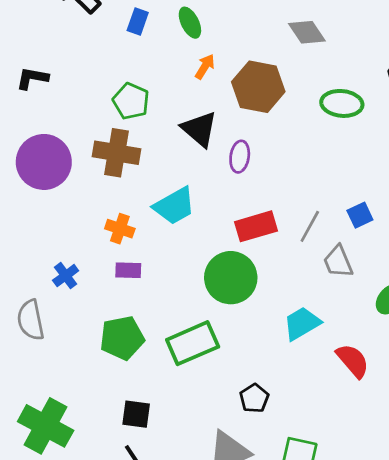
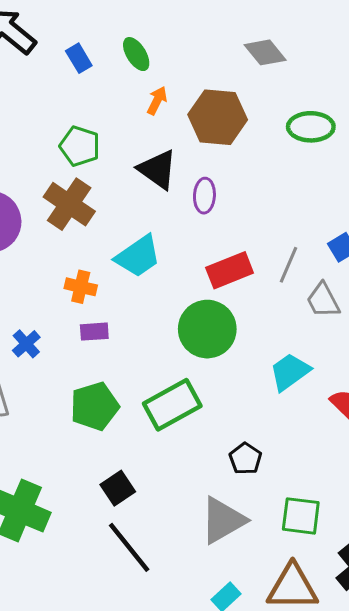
blue rectangle: (138, 21) -> (79, 58), turned -45
brown cross: (116, 153) -> (69, 204), turned 30
black square: (136, 414) -> (118, 488), turned -36

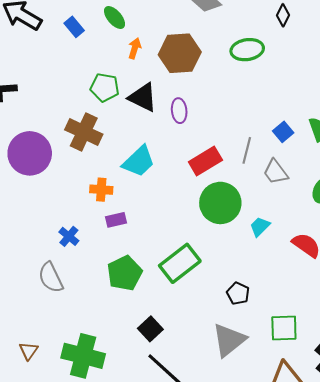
green pentagon: (80, 146) -> (105, 87), moved
green circle: (207, 329) -> (220, 203), moved
cyan trapezoid: (290, 372) -> (260, 227), size x0.7

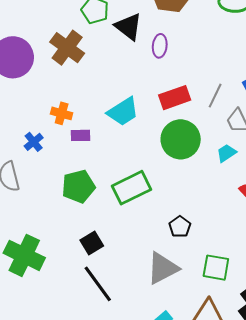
cyan trapezoid: (139, 161) -> (123, 112), moved
orange cross: (101, 190) -> (62, 113), moved
cyan trapezoid: (260, 227) -> (226, 153), moved

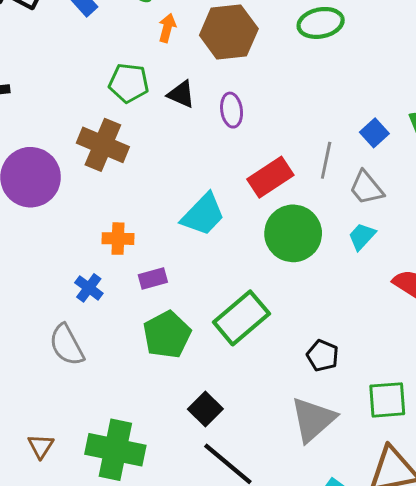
black triangle: (128, 27) -> (181, 94), size x0.7
purple rectangle: (80, 135) -> (153, 279), moved

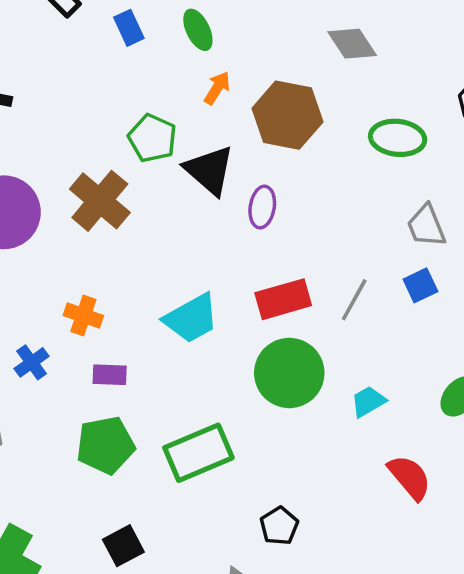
black triangle: (181, 94) -> (209, 170), size x1.5
gray trapezoid: (366, 188) -> (426, 226), moved

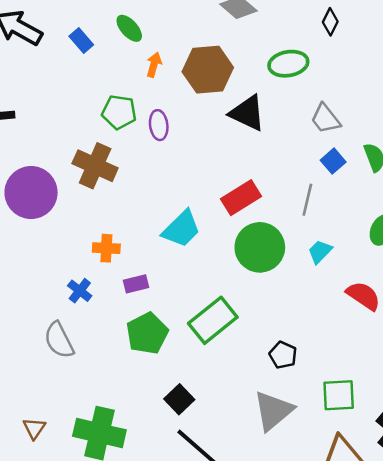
black triangle: (209, 170) -> (247, 113), moved
purple ellipse: (262, 207) -> (159, 125), moved
gray line: (354, 300) -> (307, 200), moved

